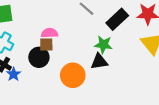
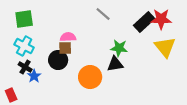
black rectangle: (117, 19) -> (144, 22), moved

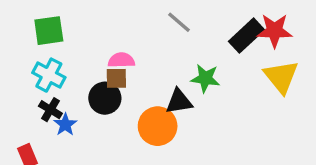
black triangle: (115, 64) -> (179, 101), moved

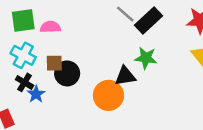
black rectangle: (247, 36) -> (148, 21), moved
pink semicircle: (121, 60) -> (50, 27), moved
brown square: (116, 78) -> (54, 63), moved

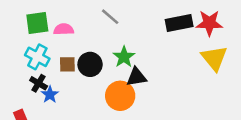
gray line: (125, 14) -> (110, 17), moved
black rectangle: (148, 21) -> (179, 23), moved, turned 32
green star: (146, 58) -> (124, 57), moved, turned 30
black circle: (67, 73) -> (90, 64), moved

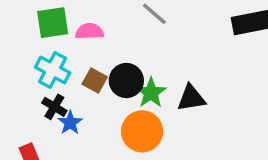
green star: (124, 57) -> (151, 93), moved
brown square: (67, 64) -> (95, 81), turned 30
orange circle: (120, 96) -> (142, 131), moved

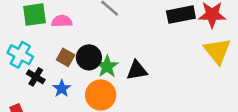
cyan cross: (53, 70) -> (20, 55), moved
blue star: (70, 123) -> (62, 89), moved

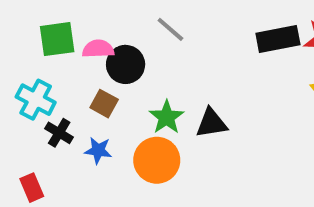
black circle: (89, 57) -> (126, 64), moved
blue star: (62, 89) -> (98, 150), turned -30

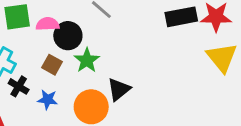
green star: (167, 117) -> (87, 60), moved
black triangle: (211, 123) -> (119, 89), moved, turned -30

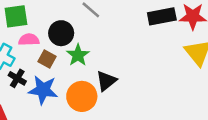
pink semicircle: (48, 24) -> (29, 40), moved
blue star: (48, 100) -> (43, 90), size x1.6

